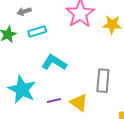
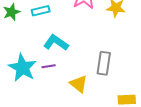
purple line: (54, 101) -> (49, 66), moved

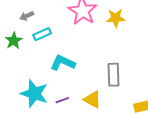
purple line: (49, 66) -> (62, 100), moved

